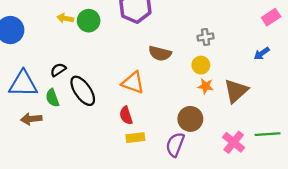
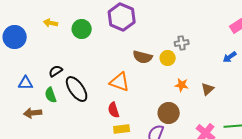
yellow arrow: (65, 18) -> (51, 23), moved
yellow circle: (201, 65) -> (168, 58), moved
blue triangle: (23, 84) -> (26, 83), size x0.6
brown triangle: (236, 91) -> (208, 89), size x0.6

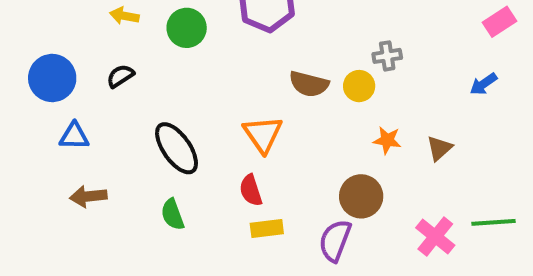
blue circle: (15, 37) -> (52, 78), moved
black semicircle: (56, 71) -> (120, 76), moved
orange triangle: (120, 82) -> (263, 134), turned 35
green semicircle: (51, 95) -> (173, 214), moved

